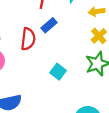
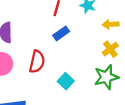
red semicircle: (28, 39) -> (37, 62), moved

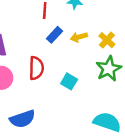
yellow arrow: (111, 24) -> (79, 37), moved

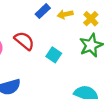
red semicircle: (36, 68) -> (24, 41), turned -55

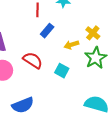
yellow arrow: (65, 14) -> (71, 45), moved

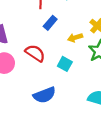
blue semicircle: (23, 105) -> (45, 95), moved

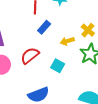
red semicircle: (35, 53) -> (30, 56), turned -72

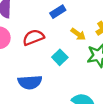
yellow arrow: (67, 41) -> (78, 34), turned -144

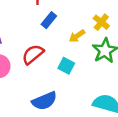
yellow arrow: (78, 34) -> (77, 36), turned 128

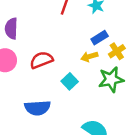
blue rectangle: (49, 20) -> (100, 38), moved

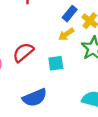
cyan square: (70, 81) -> (56, 63), turned -35

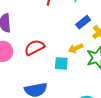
yellow arrow: (66, 34) -> (76, 48), moved

